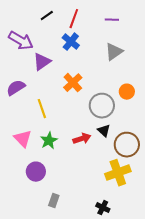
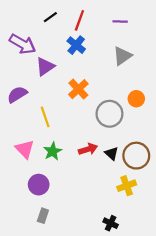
black triangle: (104, 131) -> (112, 153), moved
yellow cross: (118, 173) -> (127, 186), size x0.7
gray rectangle: (54, 201) -> (43, 216), moved

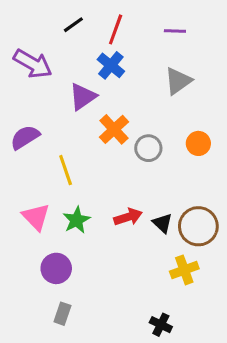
purple triangle: (45, 67) -> (83, 97), moved
gray circle: (109, 114) -> (148, 148), moved, size x0.7

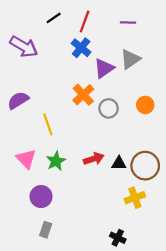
purple triangle: (83, 97) -> (104, 68), moved
black triangle: (162, 223) -> (119, 163), turned -42

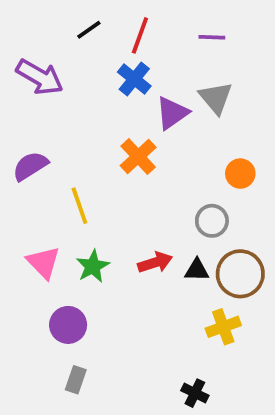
gray triangle: (130, 59) -> (216, 98), turned -35
gray circle: (109, 108) -> (212, 221), moved

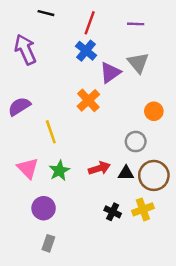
black line: (89, 30) -> (46, 13), moved, turned 49
purple arrow: (40, 77) -> (25, 49), turned -144
black cross: (195, 393) -> (113, 212), moved

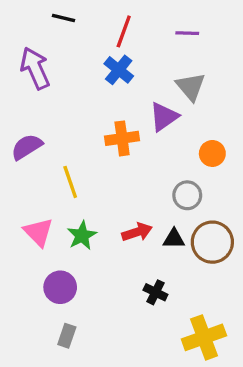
purple triangle: (110, 72) -> (164, 117), moved
orange cross: (88, 100) -> (122, 138), turned 35
yellow cross: (143, 209) -> (204, 337), moved, size x1.4

